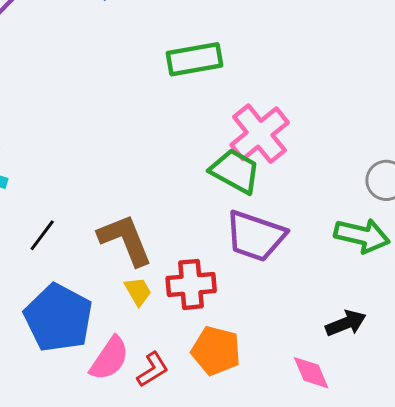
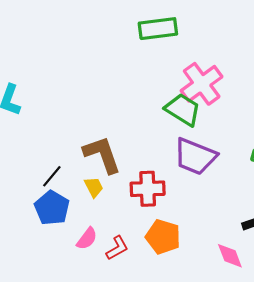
black line: (42, 235) -> (52, 176), moved
yellow trapezoid: (138, 291) -> (94, 187), moved
blue pentagon: (58, 318) -> (52, 208), size x0.7
pink semicircle: (109, 358) -> (87, 239), size x0.7

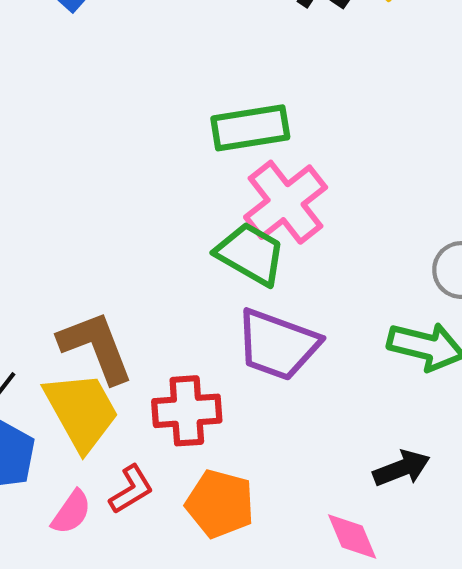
green rectangle: (158, 29) -> (250, 128), moved
yellow trapezoid: (94, 187) -> (82, 411), size x2.0
red L-shape: (117, 248) -> (131, 489), moved

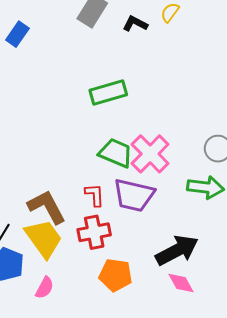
pink cross: (286, 202) -> (150, 154), moved
black arrow: (402, 468) -> (177, 250), moved, size x1.6
red L-shape: (131, 489) -> (95, 195), moved, turned -55

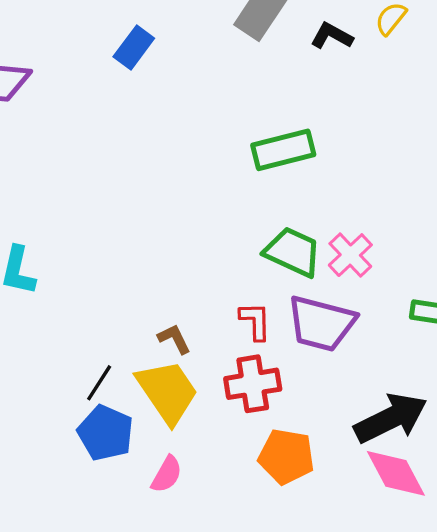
pink cross: (150, 154) -> (350, 255), size x0.7
brown L-shape: (47, 207) -> (174, 339), size x0.5
pink diamond: (181, 283) -> (396, 473), size x1.4

